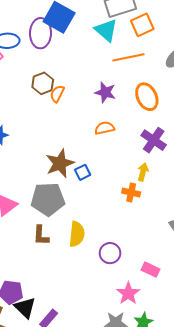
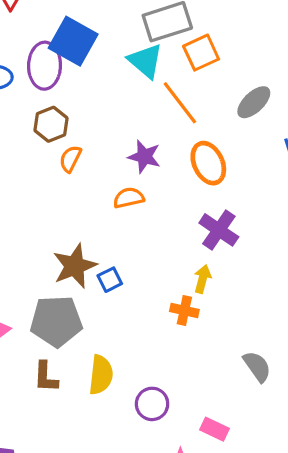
orange line: (128, 57) -> (180, 103), turned 64
brown hexagon: (43, 83) -> (51, 124), moved
orange semicircle: (105, 128) -> (129, 198), moved

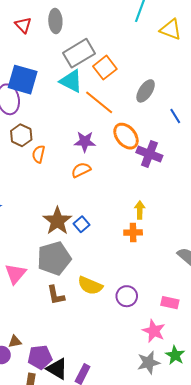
purple cross: (219, 230) -> (149, 154), moved
yellow semicircle: (101, 375) -> (90, 286), turned 120

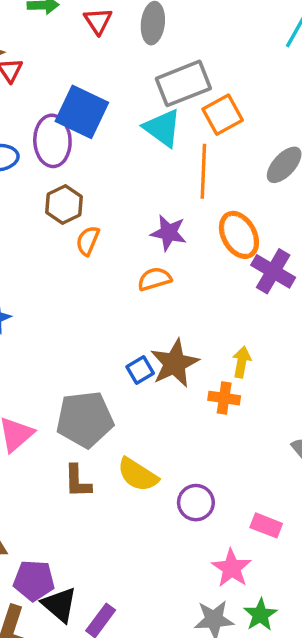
orange line: (99, 102) -> (203, 171), turned 44
brown star: (57, 221) -> (175, 363), moved

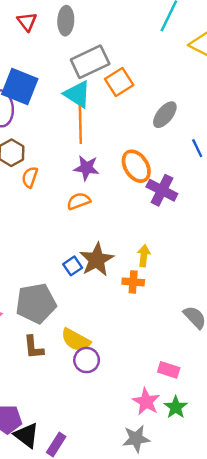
orange line: (203, 171) -> (80, 124), moved
purple circle: (196, 503) -> (87, 360), moved
green star: (260, 615) -> (176, 407), moved

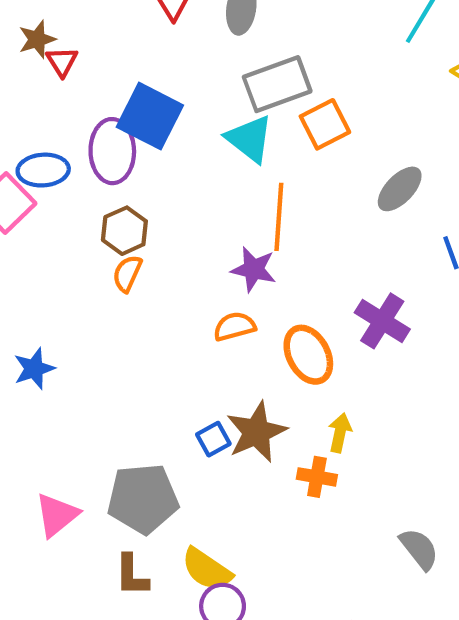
orange line: (80, 124) -> (279, 217), moved
orange ellipse: (136, 166) -> (308, 355), moved
orange semicircle: (30, 177) -> (127, 274), moved

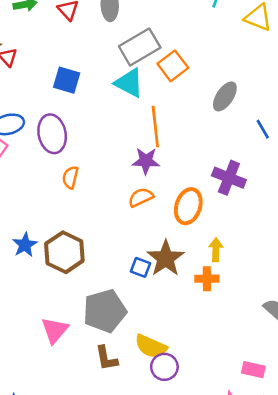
blue square: (150, 116) -> (67, 80), size x0.7
purple ellipse: (112, 151) -> (52, 134), moved
brown hexagon: (124, 231) -> (64, 252), moved, size x1.4
orange ellipse: (308, 355) -> (188, 206), turned 56
blue square: (213, 439) -> (141, 267), turned -30

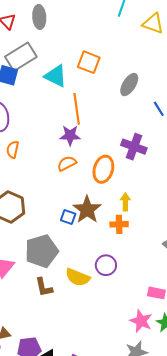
gray rectangle: (140, 47) -> (21, 57), moved
orange square: (173, 66) -> (89, 62), turned -30
purple circle: (164, 367) -> (106, 265), moved

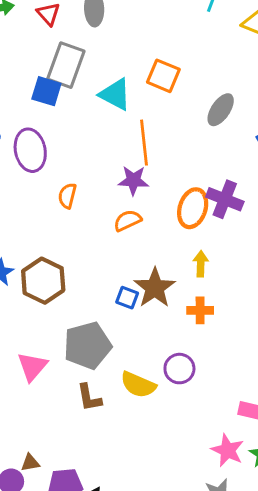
gray rectangle: (21, 57) -> (66, 65), turned -40
orange semicircle: (13, 150) -> (67, 196), moved
orange ellipse: (103, 169) -> (193, 208), moved
yellow arrow: (125, 202) -> (201, 264), moved

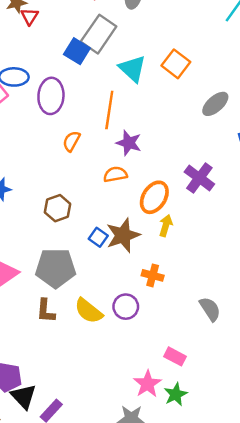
orange line: (144, 143) -> (109, 110), moved
orange ellipse: (193, 208) -> (154, 197), moved
brown hexagon: (43, 281) -> (58, 208), moved, size x0.7
orange cross: (200, 310) -> (153, 275), moved

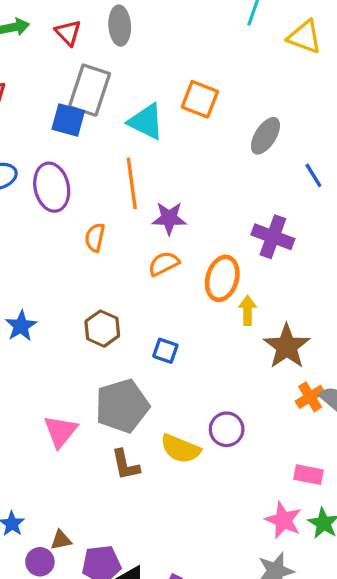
brown star: (123, 235) -> (287, 346), moved
orange cross: (153, 275) -> (310, 397), moved, turned -30

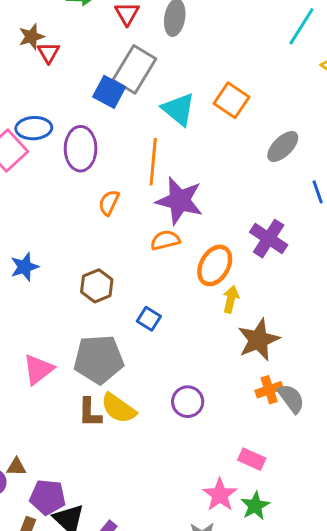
purple star: (169, 218) -> (179, 201), size x1.5
yellow semicircle: (180, 449) -> (118, 408), moved

